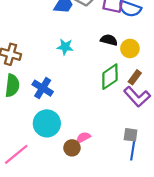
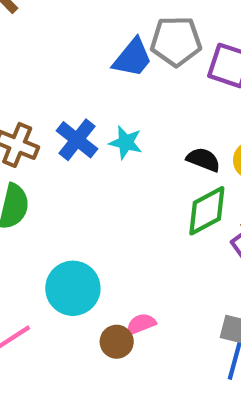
black semicircle: (109, 40) -> (203, 160), moved
blue cross: (43, 88) -> (77, 140), moved

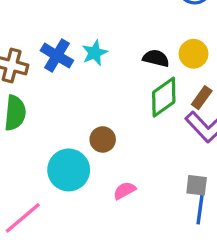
cyan star: (126, 142) -> (95, 53), turned -30
brown circle: (117, 342) -> (103, 139), moved

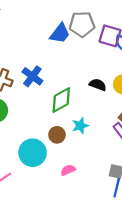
cyan star: (95, 53) -> (80, 126), moved
green diamond: (164, 97) -> (61, 100), moved

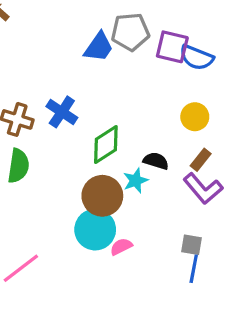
black semicircle: (98, 85) -> (156, 161), moved
brown circle: (57, 135) -> (102, 196), size x1.6
cyan circle: (33, 153) -> (95, 230), moved

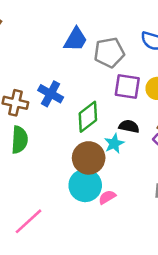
gray pentagon: (130, 32) -> (109, 52), moved
purple square: (172, 47) -> (127, 87), moved

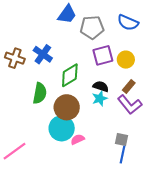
purple square: (127, 87) -> (103, 55), turned -30
green semicircle: (20, 140) -> (40, 93), moved
cyan star: (114, 144) -> (100, 98), moved

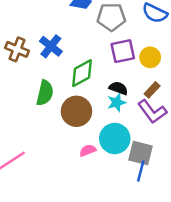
cyan circle: (62, 128) -> (115, 139), moved
gray square: (122, 140) -> (140, 153), size x1.5

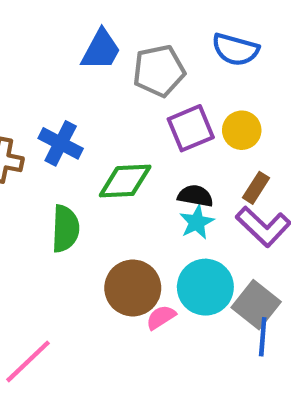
green diamond: (82, 73) -> (125, 181), turned 36
brown circle: (76, 111) -> (133, 288), moved
gray square: (140, 153) -> (256, 305), turned 35

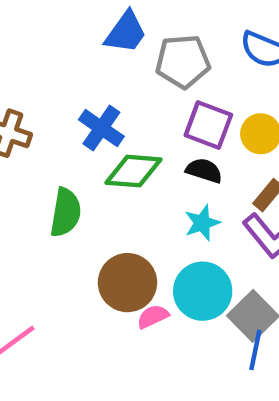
purple square: (191, 128) -> (208, 125), turned 36
blue cross: (61, 143) -> (101, 128), moved
black semicircle: (195, 196) -> (204, 171), moved

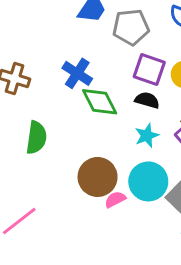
green diamond: (134, 171) -> (100, 102), turned 60
green semicircle: (66, 212) -> (36, 138), moved

